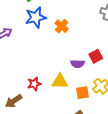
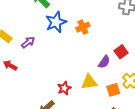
orange cross: (62, 26) -> (83, 27), turned 32
purple semicircle: (78, 64) -> (104, 62), turned -48

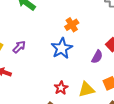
blue star: (56, 22) -> (62, 48), moved
yellow triangle: (89, 82) -> (86, 89), moved

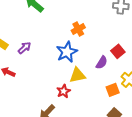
yellow triangle: (86, 89) -> (77, 75), moved

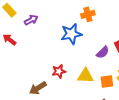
yellow triangle: (77, 75) -> (86, 76), moved

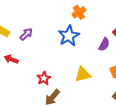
red star: (59, 71) -> (44, 78), moved
yellow triangle: (86, 76) -> (83, 74), moved

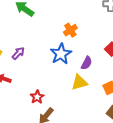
purple semicircle: (104, 44) -> (87, 63), moved
yellow triangle: (83, 74) -> (79, 82), moved

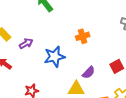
blue star: (61, 54) -> (54, 57), moved

